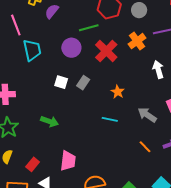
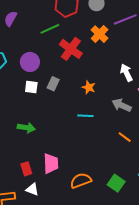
purple circle: (71, 48) -> (30, 62), moved
white arrow: (158, 69) -> (126, 73), moved
red rectangle: (33, 164) -> (26, 169), moved, turned -48

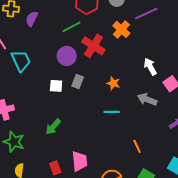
purple circle: (30, 62) -> (67, 56), moved
green arrow: (26, 128) -> (53, 127), turned 126
orange line: (125, 137) -> (137, 146), moved, turned 32

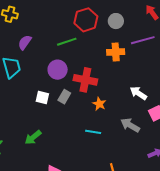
purple semicircle: (32, 19) -> (25, 42), moved
orange cross: (121, 29) -> (116, 52), turned 36
red cross: (93, 46) -> (85, 80), moved, turned -30
white arrow: (150, 67) -> (138, 93), turned -36

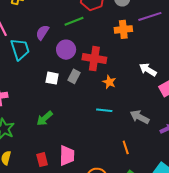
purple semicircle: (25, 42) -> (42, 32), moved
gray arrow: (130, 125) -> (140, 117), moved

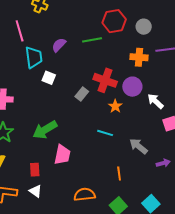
purple circle: (66, 50) -> (132, 87), moved
white square: (52, 78) -> (49, 78), moved
green arrow: (45, 118) -> (45, 130), size x1.4
pink trapezoid: (67, 156) -> (62, 155), moved

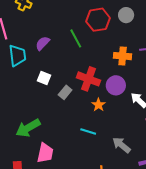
gray circle: (144, 27) -> (126, 15), moved
green line: (92, 40) -> (76, 38), turned 72
white square: (49, 78) -> (44, 78), moved

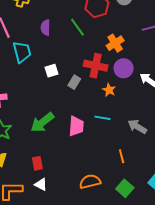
purple semicircle: (43, 43) -> (45, 27), moved, turned -35
orange cross: (123, 56) -> (115, 43), moved, turned -30
white square: (44, 78) -> (51, 71), turned -32
pink trapezoid: (45, 153) -> (76, 126), moved

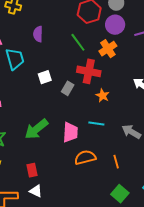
green line: (77, 27) -> (78, 42), moved
purple circle: (124, 68) -> (115, 25), moved
orange semicircle: (90, 182) -> (85, 157), moved

